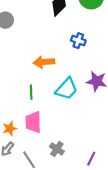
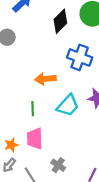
blue cross: (78, 41) -> (80, 57), size x1.6

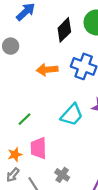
orange arrow: (45, 79) -> (47, 70), moved
green line: (33, 109) -> (25, 119), moved, turned 48

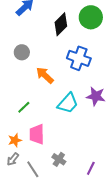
gray circle: (11, 46) -> (22, 52), moved
orange arrow: (47, 70) -> (45, 75), moved, turned 48

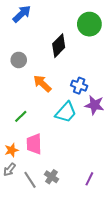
black diamond: (61, 24) -> (59, 46), moved
blue cross: (79, 58) -> (79, 86), moved, size x0.7
gray cross: (59, 159) -> (51, 177), moved

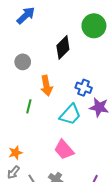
orange arrow: (42, 84) -> (46, 86), turned -144
green line: (21, 116) -> (29, 106), moved, turned -32
pink trapezoid: (34, 144) -> (64, 150), moved, turned -40

